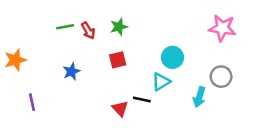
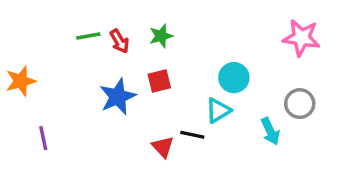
blue star: (72, 71) -> (118, 97), moved, size x1.5
cyan arrow: (199, 97) -> (270, 131), turned -42

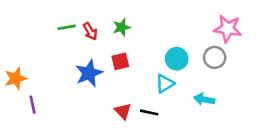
orange star: (21, 81) -> (16, 78), moved
gray circle: (300, 104) -> (215, 57), moved
cyan arrow: (270, 131) -> (204, 99), turned 126
black line: (192, 135) -> (149, 112), moved

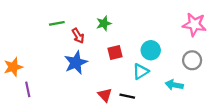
red arrow: (90, 31) -> (78, 36), moved
gray circle: (215, 57) -> (192, 60), moved
red square: (120, 61) -> (115, 52), moved

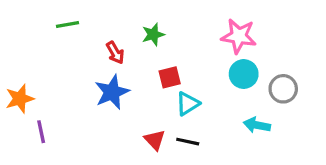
green line: (57, 23) -> (67, 25), moved
pink star: (194, 25) -> (239, 36), moved
cyan circle: (151, 50) -> (244, 74), moved
cyan triangle: (141, 71) -> (188, 104), moved

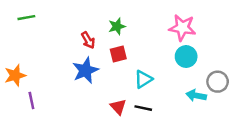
green line: (67, 25) -> (26, 18), moved
red square: (170, 77) -> (118, 54), moved
gray circle: (283, 89) -> (218, 82), moved

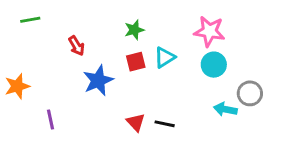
red arrow: (88, 40) -> (77, 46), moved
cyan triangle: (143, 79) -> (165, 57), moved
purple line: (31, 101) -> (50, 119), moved

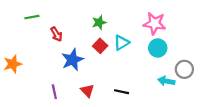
green line: (30, 20) -> (32, 17), moved
red square: (136, 62) -> (100, 46), turned -32
purple line: (50, 119) -> (54, 92), moved
red triangle: (136, 122) -> (87, 91), moved

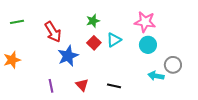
green line: (32, 17) -> (17, 22), moved
red arrow: (56, 34) -> (53, 32), size x1.5

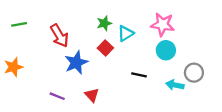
cyan triangle: (114, 40) -> (126, 33), moved
purple line: (51, 86) -> (57, 96), turned -56
black line: (114, 86) -> (139, 75), moved

